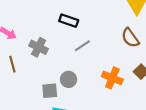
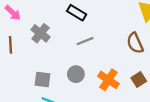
gray circle: (69, 79) -> (76, 74), moved

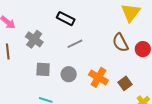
gray square: (43, 79) -> (43, 69), moved
brown square: (139, 80) -> (125, 83), moved

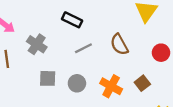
brown semicircle: (120, 43) -> (119, 44), moved
brown square: (125, 83) -> (142, 83), moved

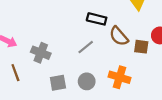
black rectangle: (72, 20) -> (97, 19), moved
brown square: (142, 83) -> (141, 47), moved, turned -32

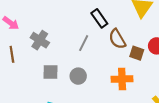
black rectangle: (97, 19) -> (99, 18), turned 30
gray line: (86, 47) -> (84, 43), turned -35
orange cross: (120, 77) -> (122, 79), moved, turned -30

